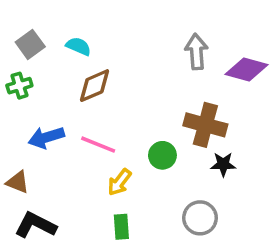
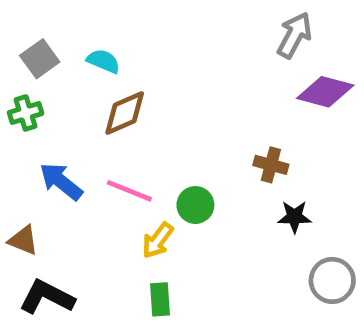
gray arrow: (196, 52) -> (294, 35), moved, turned 32
brown cross: (205, 125) -> (271, 165), size x0.6
blue arrow: (46, 137) -> (61, 181), turned 56
green circle: (162, 155) -> (195, 205), moved
gray circle: (200, 218) -> (332, 280), moved

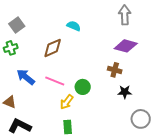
gray arrow: (294, 35) -> (125, 15), turned -30
cyan semicircle: (103, 61) -> (74, 26), moved
purple diamond: (325, 92) -> (126, 46), moved

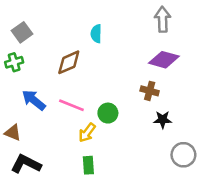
cyan semicircle: (74, 26) -> (96, 34), turned -112

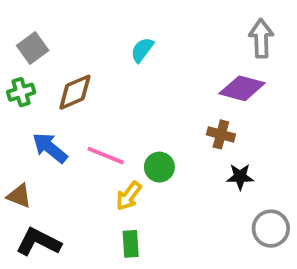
gray arrow: (163, 19) -> (261, 38), moved
cyan semicircle: (96, 34) -> (142, 50), turned 36
brown diamond: (69, 62) -> (75, 92), moved

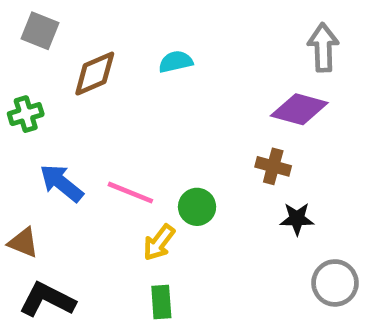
gray square: (33, 48) -> (40, 31), moved, turned -32
cyan semicircle: (142, 50) -> (176, 62), turned 40
brown diamond: (75, 92) -> (95, 74), moved

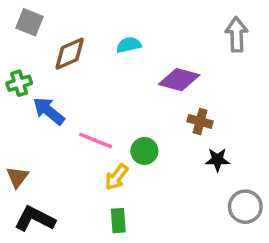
purple diamond: (299, 109) -> (179, 80), moved
blue arrow: (61, 183) -> (49, 111), moved
brown triangle: (23, 243) -> (17, 177), turned 45

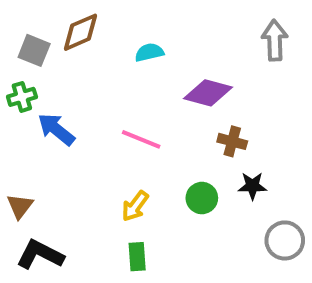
gray square: (30, 22) -> (34, 50), moved
brown diamond: (70, 54) -> (81, 32), moved
pink line: (96, 141) -> (141, 139), moved
green circle: (144, 151) -> (202, 198), moved

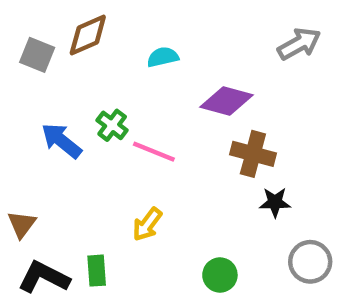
gray arrow: (275, 40) -> (299, 44), turned 63
green cross: (22, 97) -> (112, 125), moved, turned -36
brown cross: (232, 141) -> (253, 154), size x1.4
green circle: (202, 198) -> (220, 275), moved
green rectangle: (137, 257) -> (97, 271), moved

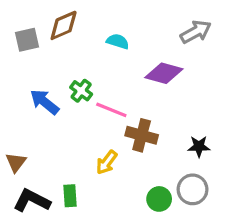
gray arrow: (299, 44) -> (196, 32), moved
gray square: (37, 55) -> (27, 40), turned -35
cyan semicircle: (163, 57) -> (118, 41), turned 30
brown cross: (253, 154) -> (142, 135), moved
gray circle: (310, 262) -> (193, 189), moved

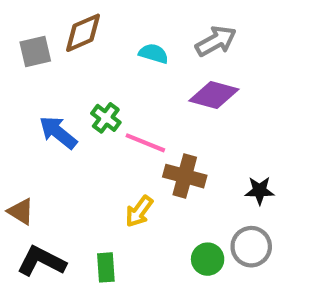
gray arrow: (196, 32) -> (216, 41), moved
brown triangle: (16, 162) -> (21, 211), turned -35
green rectangle: (70, 196) -> (106, 267), moved

